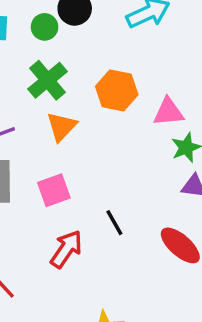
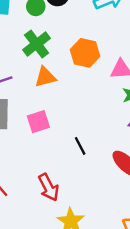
orange triangle: (62, 127) -> (45, 77), turned 30
red arrow: (66, 249) -> (49, 187), moved, turned 116

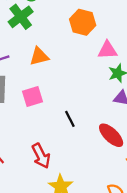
green cross: (37, 44) -> (21, 17), moved
orange hexagon: (85, 53) -> (83, 22), moved

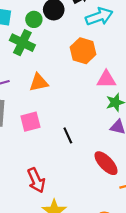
green cross: (21, 17) -> (22, 43), turned -30
black line: (70, 119) -> (68, 135), moved

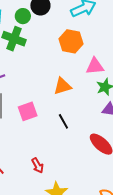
orange triangle: (39, 82) -> (62, 86), moved
red arrow: (36, 180) -> (38, 166), size x0.7

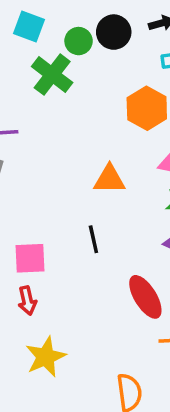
pink square: (28, 111) -> (30, 258), moved

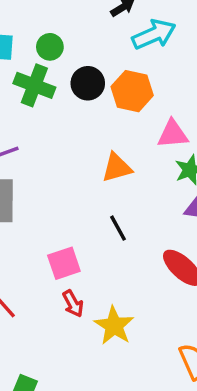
black circle: (114, 32) -> (88, 83), moved
yellow star: (46, 357) -> (114, 326), moved

